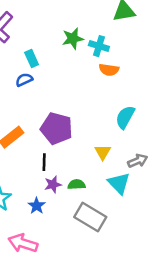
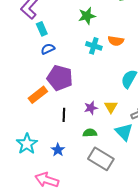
cyan cross: (99, 46) -> (94, 46), moved
cyan rectangle: (32, 59) -> (42, 29), moved
purple pentagon: (57, 128) -> (60, 78), moved
purple star: (53, 185) -> (91, 108), moved

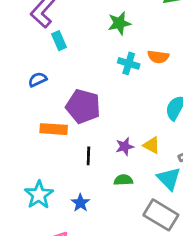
blue semicircle: (48, 49) -> (38, 80), moved
orange rectangle: (38, 95) -> (54, 129), turned 42
yellow triangle: (111, 107) -> (151, 145), turned -32
gray rectangle: (101, 159) -> (161, 215), moved

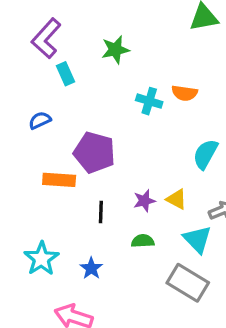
green star: (119, 23) -> (115, 50), moved

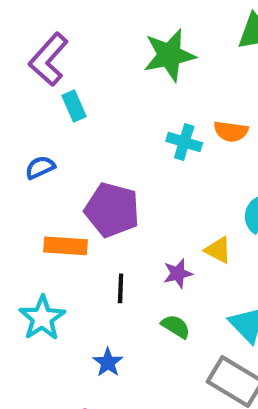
green star: (115, 50) -> (169, 55), moved, size x1.4
yellow triangle: (176, 199) -> (218, 250), moved
green semicircle: (143, 241) -> (176, 326), turned 35
cyan star: (41, 259) -> (42, 318), moved

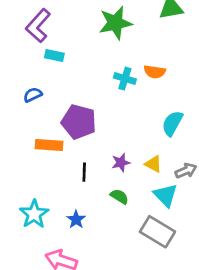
cyan rectangle: (74, 106) -> (54, 55), turned -54
yellow triangle: (218, 250) -> (153, 164), moved
cyan star: (42, 318) -> (34, 214), moved

